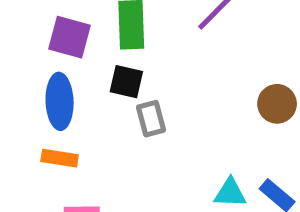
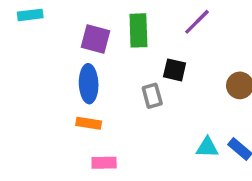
black square: (126, 82) -> (175, 70), moved

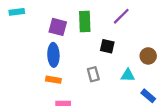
gray rectangle: (152, 96) -> (93, 74), moved
cyan triangle: (207, 147) -> (128, 75), moved

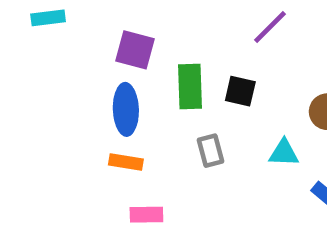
green rectangle: (85, 22) -> (190, 87), moved

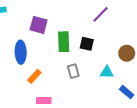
blue ellipse: (126, 109) -> (21, 52), moved
orange rectangle: (126, 162) -> (34, 76), turned -56

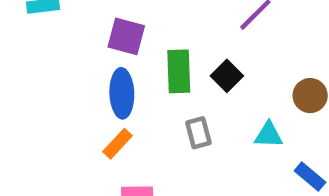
black square: (87, 44) -> (227, 76), turned 32
blue ellipse: (21, 52) -> (122, 93), moved

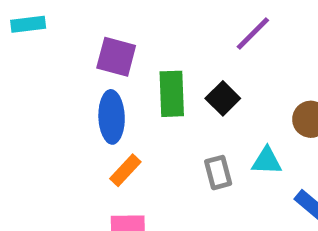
gray rectangle: (198, 133) -> (218, 173), moved
orange rectangle: (117, 144) -> (125, 170), moved

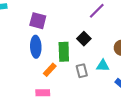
green rectangle: (172, 94) -> (64, 52), moved
orange rectangle: (125, 170) -> (50, 70), moved

